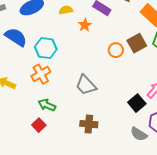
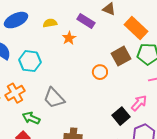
orange circle: (116, 50) -> (100, 72), moved
orange cross: (41, 74) -> (15, 93), moved
gray trapezoid: (86, 85) -> (54, 98), moved

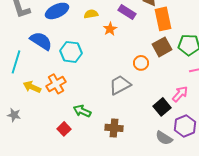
orange rectangle: (136, 28) -> (163, 19), moved, turned 35
gray trapezoid: (54, 98) -> (120, 85), moved, turned 105
green arrow: (31, 118) -> (82, 111), moved

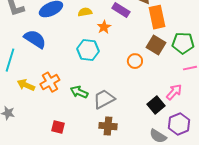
brown square: (162, 47) -> (156, 45), turned -30
cyan hexagon: (71, 52) -> (88, 50), moved
gray trapezoid: (120, 85) -> (104, 99), moved
green arrow: (82, 111) -> (79, 92), moved
red square: (64, 129) -> (58, 127), turned -32

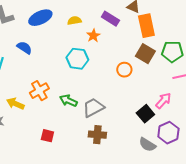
blue semicircle: (35, 39) -> (24, 48), size x0.7
yellow arrow: (26, 85) -> (15, 104), moved

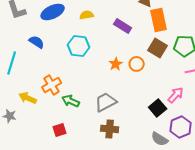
purple rectangle: (110, 19) -> (123, 26), moved
orange star: (93, 36) -> (116, 64), moved
cyan hexagon: (77, 59) -> (79, 46), moved
green arrow: (68, 101) -> (71, 101), moved
red square: (47, 136) -> (60, 130), turned -32

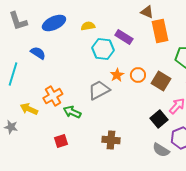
cyan hexagon: (79, 46) -> (103, 49), moved
brown square: (158, 48) -> (161, 81), moved
gray trapezoid: (106, 102) -> (99, 90), moved

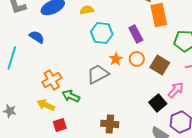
purple rectangle: (124, 37) -> (136, 34), moved, turned 30
yellow arrow: (29, 109) -> (46, 105), moved

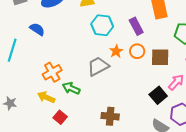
brown square: (160, 65) -> (160, 57), turned -30
red square: (60, 125) -> (60, 117), turned -32

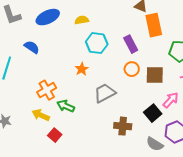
orange star: (116, 51) -> (82, 69), moved
gray trapezoid: (98, 66) -> (105, 93), moved
brown cross: (110, 116) -> (123, 126), moved

